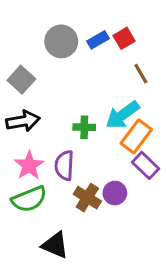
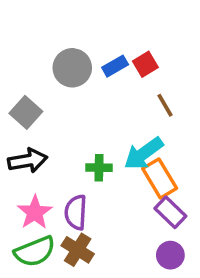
orange rectangle: (136, 136) -> (160, 178), turned -68
purple circle: (115, 193) -> (170, 255), moved
brown cross: (87, 198) -> (78, 250), moved

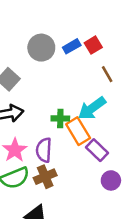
orange rectangle: (160, 178) -> (78, 131), moved
purple rectangle: (170, 212) -> (97, 150), moved
brown cross: (78, 250) -> (45, 177), turned 35

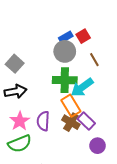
gray circle: (41, 48) -> (65, 51), moved
green cross: (60, 118) -> (65, 80), moved, size x1.6
brown cross: (45, 177) -> (71, 122), moved, turned -36

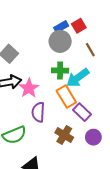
green cross: (65, 80) -> (60, 70), size x0.7
pink star: (20, 121) -> (29, 88), moved
brown cross: (71, 122) -> (64, 135), moved

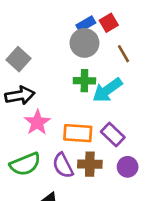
pink star: (29, 88) -> (37, 122), moved
orange rectangle: (66, 97) -> (78, 133), moved, turned -55
purple semicircle: (38, 112) -> (63, 165), moved, turned -30
brown cross: (64, 135) -> (90, 164), turned -30

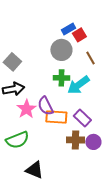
blue rectangle: (86, 24) -> (68, 29), moved
brown cross: (90, 164) -> (75, 140), moved
purple semicircle: (63, 165) -> (45, 106), moved

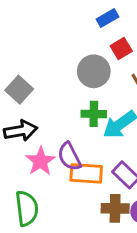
blue rectangle: (68, 29) -> (107, 18), moved
green semicircle: (17, 140) -> (27, 208), turned -75

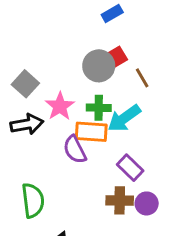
red square: (121, 48) -> (117, 57), moved
pink star: (40, 161) -> (60, 106), moved
orange rectangle: (86, 173) -> (91, 132), moved

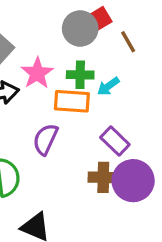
cyan arrow: (124, 118) -> (108, 86), size x0.6
purple semicircle: (75, 150) -> (45, 139), moved, turned 52
purple circle: (147, 203) -> (133, 181), size x1.6

